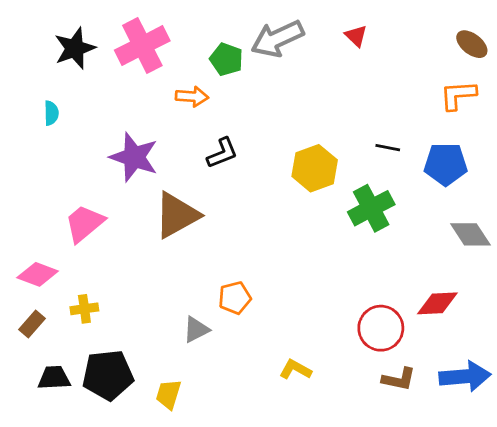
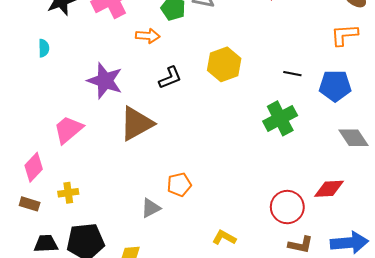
yellow hexagon: (315, 168) -> (224, 64), moved
pink diamond: (38, 274) -> (34, 167), turned -68
brown rectangle: (32, 324) -> (30, 204), turned 66

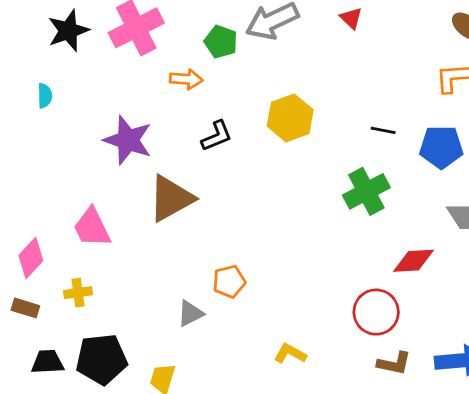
pink trapezoid: (68, 130) -> (92, 227), moved, turned -76
red diamond: (329, 189) -> (414, 261), moved

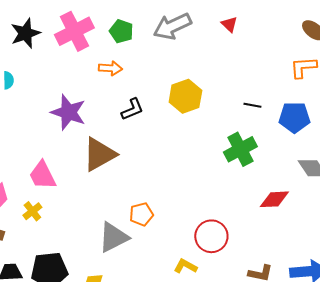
green pentagon: (221, 42) -> (121, 31), moved
yellow cross: (78, 293) -> (32, 211), moved, turned -30
red circle: (376, 312) -> (211, 236), moved
gray triangle: (190, 313) -> (113, 237), size x1.6

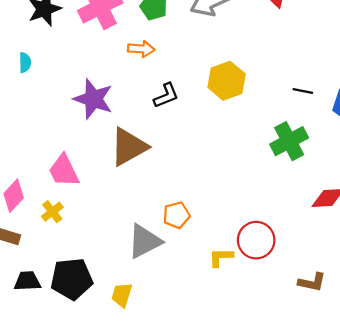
yellow L-shape: (185, 266) -> (221, 257), moved, turned -30

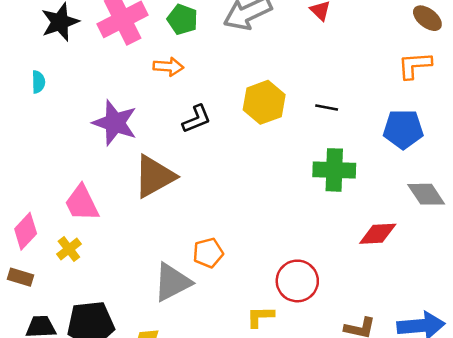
black line: (303, 91) -> (327, 107), moved
green cross: (289, 141) -> (334, 170), turned 30
yellow L-shape: (221, 257) -> (260, 317), moved

